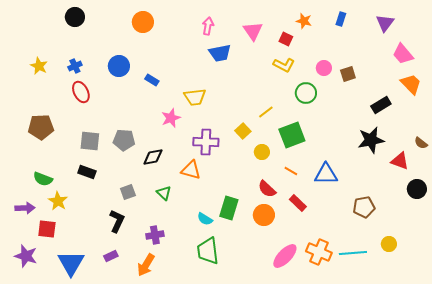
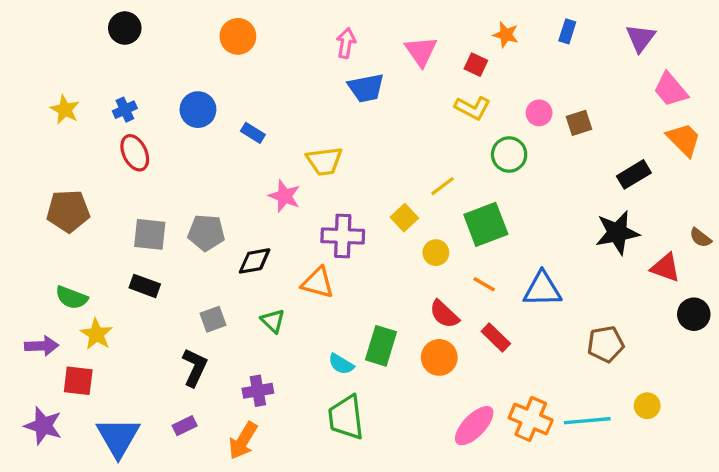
pink star: (171, 118) -> (285, 196), turned -30

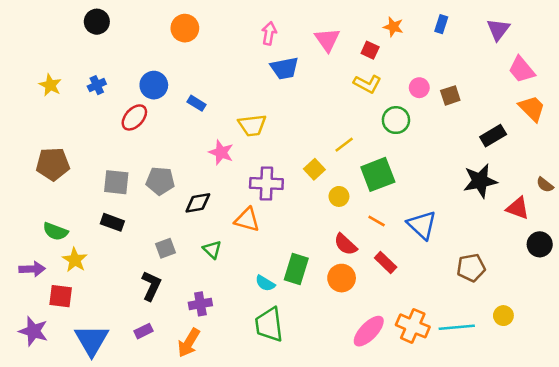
red ellipse: (135, 153) -> (134, 117), moved, turned 68
blue triangle: (542, 289) -> (422, 225), turned 44

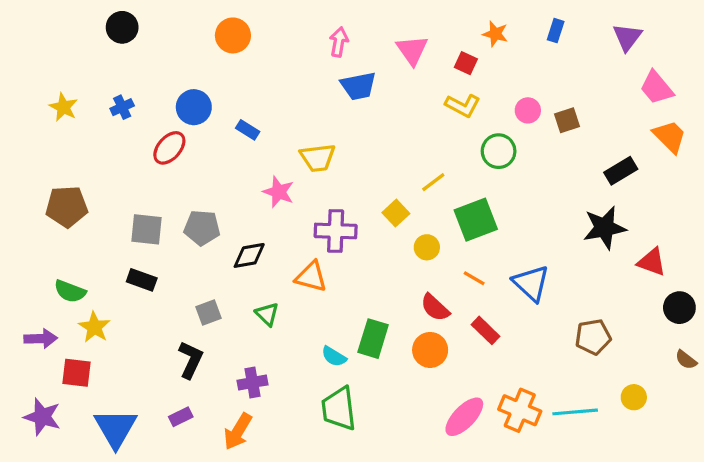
brown semicircle: (545, 185) -> (686, 360), moved

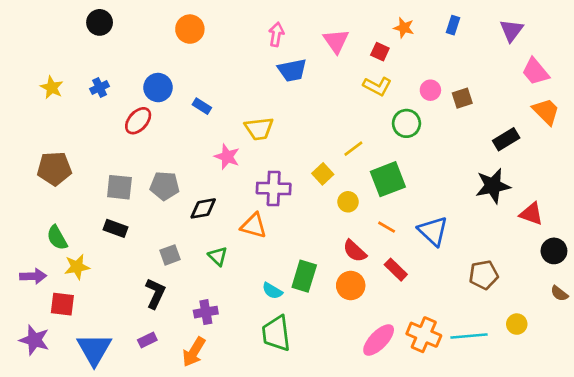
green semicircle: (70, 291) -> (57, 238), turned 40
yellow star: (94, 327) -> (77, 267), turned 30

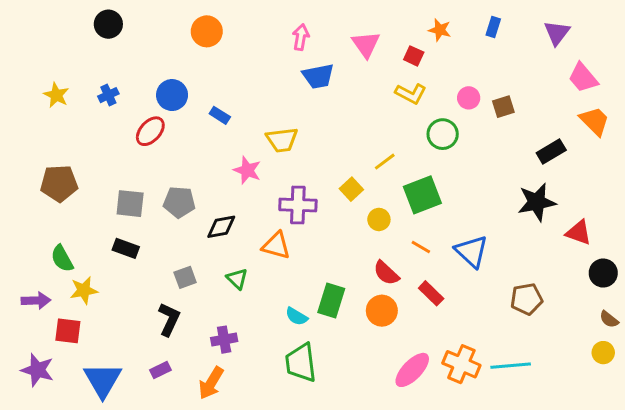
yellow circle: (517, 324) -> (603, 353), moved

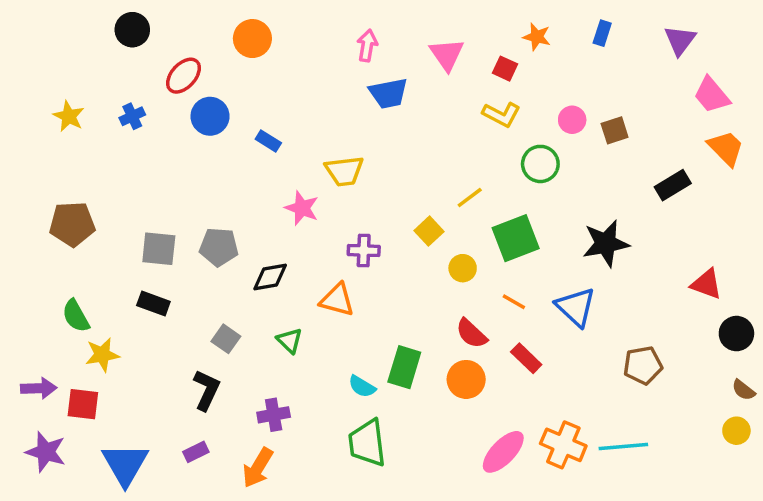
red ellipse: (150, 131) -> (184, 76), moved
black star: (537, 202) -> (606, 243), moved
purple cross: (298, 205) -> (364, 250), size x0.7
gray square: (185, 277) -> (226, 339), turned -35
purple arrow: (36, 301) -> (39, 388), moved

